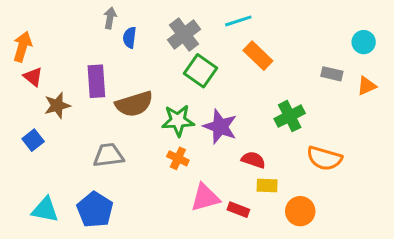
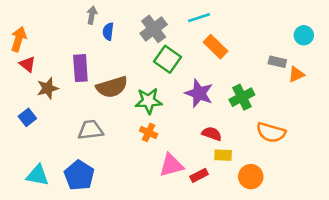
orange triangle: (367, 86) -> (296, 74), moved
purple star: (220, 127) -> (199, 93), moved
red rectangle: (238, 210) -> (199, 175), turned -48

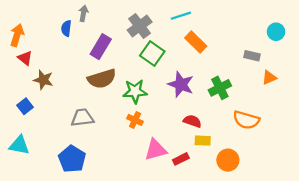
blue semicircle: (108, 31) -> (66, 28), moved
purple rectangle: (80, 68) -> (101, 47), moved, turned 35
orange triangle: (296, 74) -> (269, 78), moved
brown star: (48, 88) -> (43, 80), turned 30
cyan triangle: (38, 175) -> (19, 145), moved

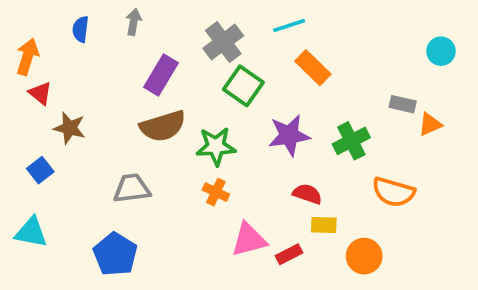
blue semicircle: (66, 28) -> (81, 29), moved
gray rectangle: (252, 56) -> (403, 104), moved
purple star: (181, 84) -> (289, 135), turned -30

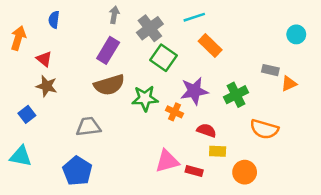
gray arrow: (134, 22) -> (114, 15), moved
red triangle: (40, 93) -> (44, 59), moved
orange cross: (216, 192) -> (174, 112), moved
red rectangle: (289, 254) -> (194, 171), turned 42

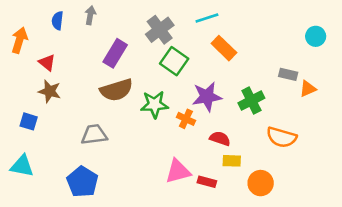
gray arrow: (114, 15) -> (90, 15), moved
blue square: (27, 114) -> (29, 121), turned -35

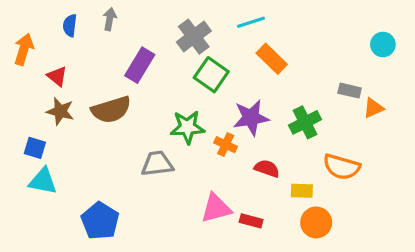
brown semicircle: (116, 90) -> (111, 110), moved
gray trapezoid: (94, 135) -> (157, 164), moved
yellow rectangle: (232, 161) -> (302, 191), moved
cyan triangle: (22, 166) -> (43, 181), moved

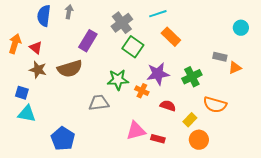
blue semicircle: (70, 25) -> (44, 16), size x1.5
orange arrow: (24, 49) -> (15, 44), moved
yellow rectangle: (302, 191) -> (190, 120), turned -48

